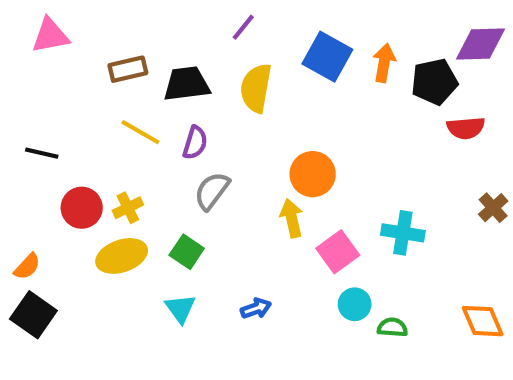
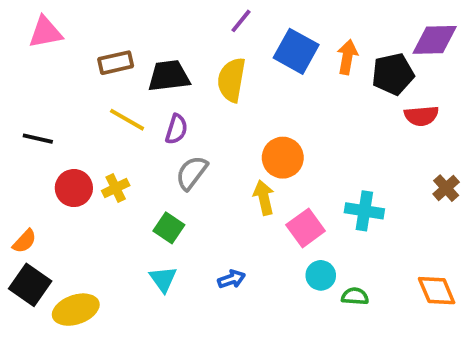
purple line: (243, 27) -> (241, 21), moved
yellow ellipse: (122, 256) -> (76, 310), moved

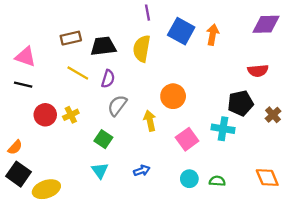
purple line: (241, 21) -> (147, 13), turned -49
pink triangle: (45, 32) -> (25, 57), moved, turned 30
black pentagon: (393, 74) -> (240, 103), moved
yellow arrow: (264, 198) -> (150, 121), moved
cyan circle: (321, 275) -> (189, 179), moved

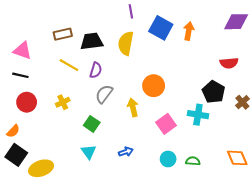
black pentagon: (240, 103) -> (213, 92), turned -30
red circle: (45, 115) -> (27, 102), moved

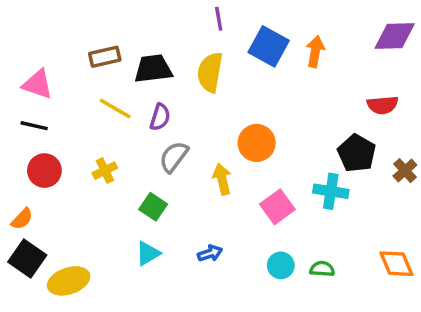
cyan triangle: (89, 152) -> (148, 253), turned 35

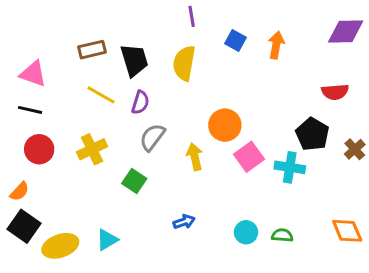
blue square: (269, 46) -> (235, 41), size x0.6
black trapezoid: (153, 69) -> (134, 60), turned 80
yellow cross: (105, 171) -> (92, 149), size x1.4
pink square: (277, 207) -> (249, 157), moved
cyan triangle: (148, 253) -> (107, 240), moved

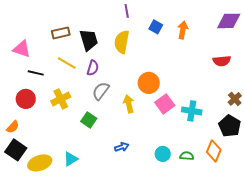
black line: (30, 110) -> (36, 73), moved
black pentagon: (312, 134) -> (230, 126), moved
orange diamond: (347, 231) -> (214, 151), moved, turned 45

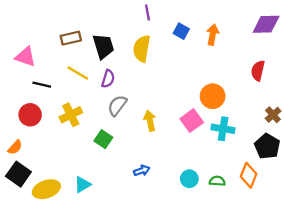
red semicircle: (222, 61) -> (258, 71), turned 108
orange circle: (149, 83) -> (213, 96), moved

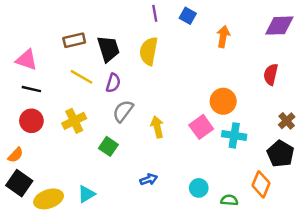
blue square: (181, 31) -> (188, 16), moved
black line: (42, 85) -> (31, 89), moved
green semicircle: (217, 181) -> (229, 200), moved

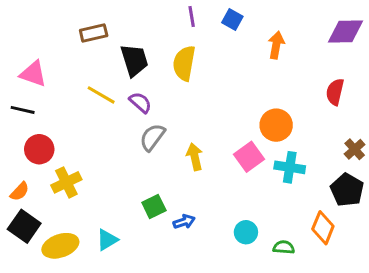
brown rectangle: (74, 40) -> (94, 33), moved
purple semicircle: (113, 83) -> (140, 102), turned -66
black line: (31, 89) -> (23, 110), moved
yellow cross: (74, 121) -> (66, 182), moved
green square: (108, 146) -> (154, 207), moved, turned 30

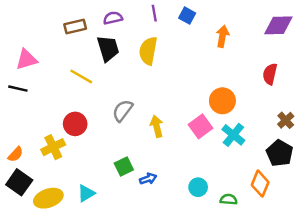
pink triangle: (33, 74) -> (26, 59), turned -35
purple semicircle: (140, 102) -> (113, 18), moved, turned -54
red circle: (39, 149) -> (75, 124), moved
cyan cross: (290, 167) -> (233, 135), turned 30

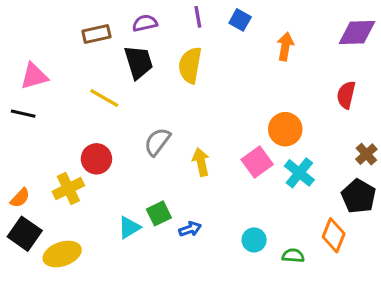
cyan triangle: (86, 193) -> (129, 227), moved

